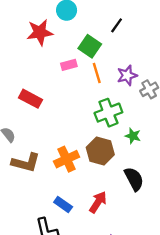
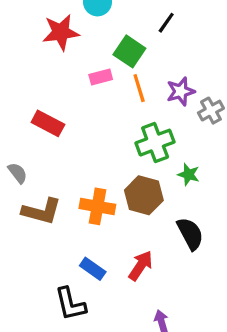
orange cross: (67, 159) -> (97, 206), turned 35

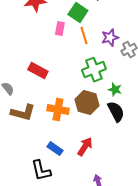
pink rectangle: (101, 77) -> (60, 29), turned -64
red rectangle: (48, 123) -> (38, 71), moved
black semicircle: (190, 234) -> (116, 112), moved

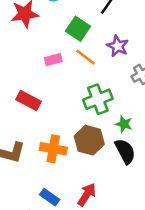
pink rectangle: (60, 29) -> (53, 60), moved, turned 64
orange line: (84, 36) -> (86, 57), turned -36
purple star: (110, 38) -> (118, 46), moved, turned -30

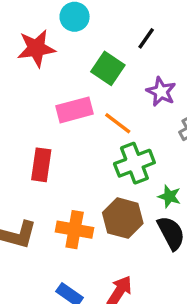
orange line: (86, 57) -> (118, 123), moved
pink rectangle: (53, 60) -> (75, 110), size x1.5
red rectangle: (29, 101) -> (41, 165), turned 70

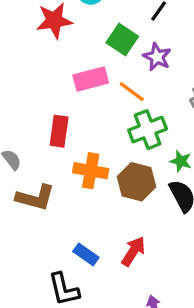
purple star: (161, 92) -> (157, 57), moved
orange cross: (75, 230) -> (91, 171), moved

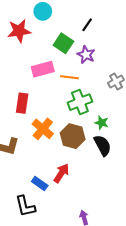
orange line: (132, 92) -> (70, 77), turned -30
orange cross: (91, 171) -> (43, 129), turned 30
red arrow: (133, 251) -> (61, 173), moved

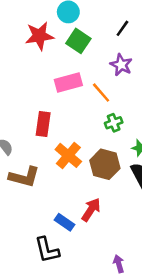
green square: (63, 43) -> (78, 41), moved
orange line: (70, 77) -> (101, 93), turned 42
green cross: (80, 102) -> (114, 123), size x0.6

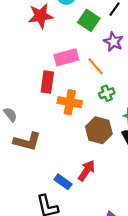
green square: (78, 41) -> (89, 20), moved
red rectangle: (43, 124) -> (47, 82), moved
orange cross: (68, 155) -> (70, 102), moved, turned -30

